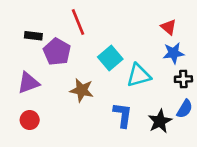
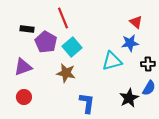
blue star: (173, 53) -> (130, 43), moved
cyan square: (110, 58) -> (72, 47), moved
blue L-shape: (123, 115) -> (87, 103), moved

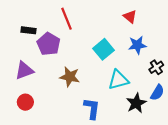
red triangle: (136, 22) -> (130, 17), moved
cyan square: (72, 47) -> (104, 49), moved
cyan triangle: (112, 61) -> (118, 80), moved
black cross: (148, 64) -> (156, 67), turned -32

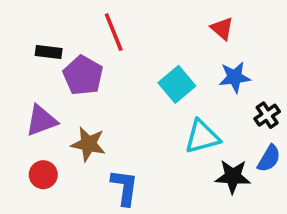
brown star: (70, 77) -> (88, 144), moved
black star: (136, 103) -> (233, 177), turned 30
blue L-shape: (92, 108) -> (124, 187), moved

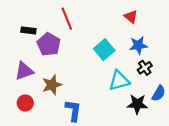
black cross: (267, 115) -> (145, 68), moved
brown star: (88, 144) -> (52, 85), turned -30

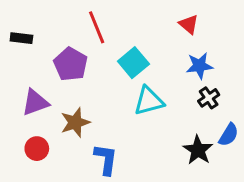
black rectangle: (28, 30) -> (21, 38), moved
cyan square: (104, 50) -> (133, 63), moved
cyan triangle: (119, 81) -> (149, 101), moved
black star: (137, 104) -> (198, 150), turned 30

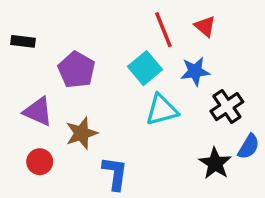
red line: (97, 27) -> (163, 30), moved
blue star: (199, 66) -> (195, 71), moved
black cross: (209, 98) -> (227, 107), size x1.4
purple triangle: (35, 103) -> (38, 112), turned 44

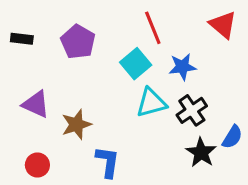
red triangle: (205, 26) -> (223, 25), moved, size x1.4
purple pentagon: (76, 70) -> (78, 42), moved
black cross: (227, 107) -> (192, 110), moved
red circle: (40, 162) -> (37, 165), moved

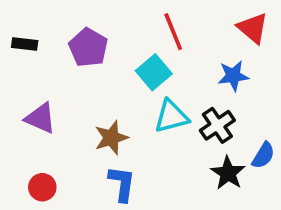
blue star: (182, 67) -> (233, 76), moved
brown star: (76, 124) -> (111, 138), moved

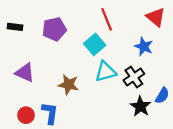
purple pentagon: (88, 48) -> (54, 29), turned 30
blue star: (233, 76) -> (144, 47), turned 30
brown star: (111, 138) -> (68, 85), turned 30
blue L-shape: (122, 184) -> (50, 113), moved

